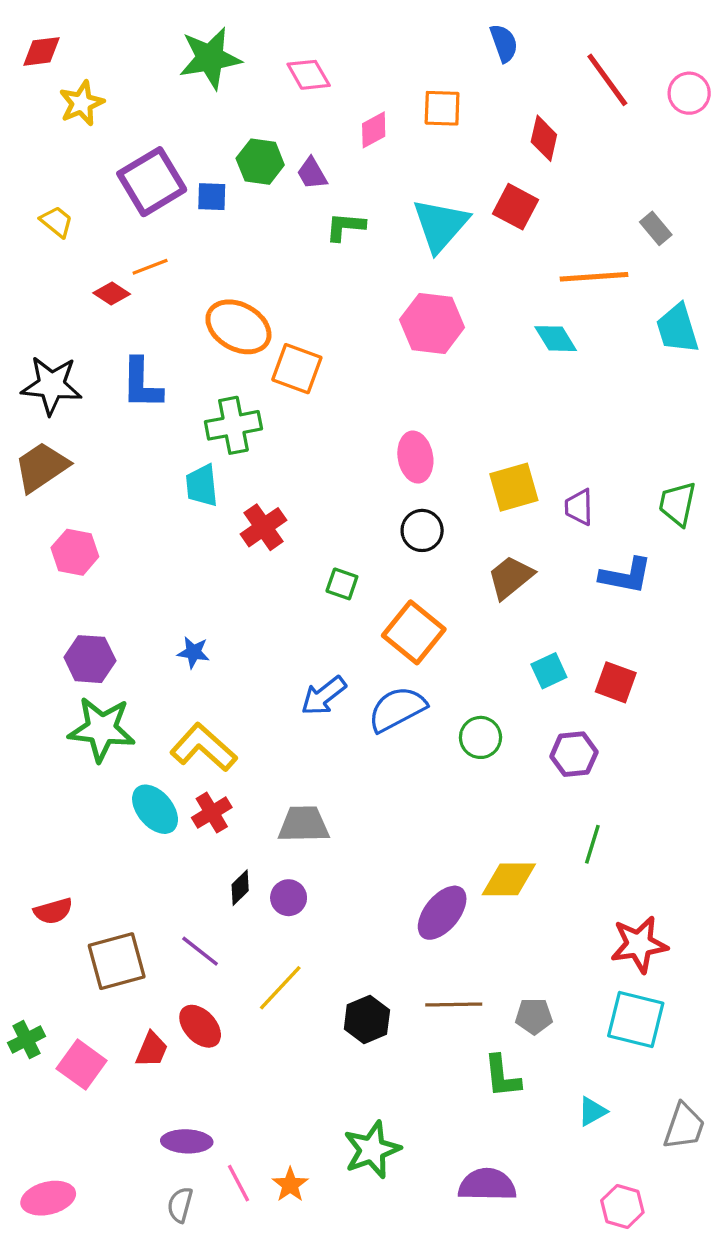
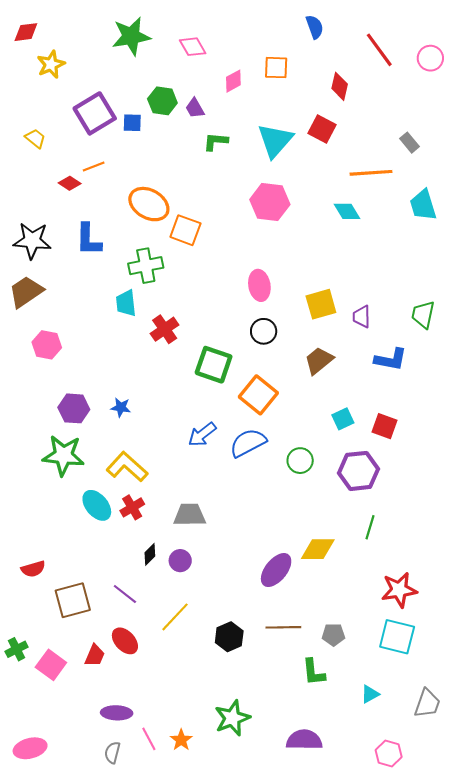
green square: (342, 584) -> (214, 365), size x1.8
purple hexagon: (90, 659) -> (74, 408), moved
purple hexagon: (574, 754) -> (358, 471), size x1.4

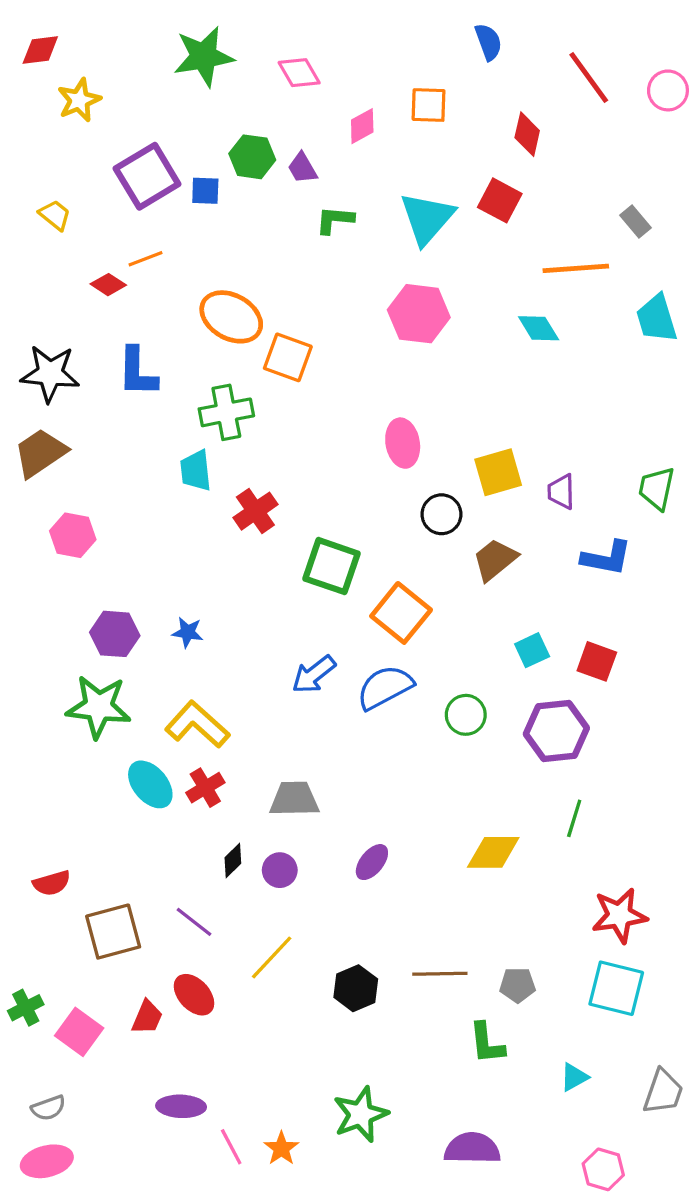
black circle: (264, 331) -> (441, 514), moved
purple ellipse: (276, 570) -> (372, 862), moved, size x0.7
gray semicircle: (112, 752) -> (48, 1108), moved, turned -125

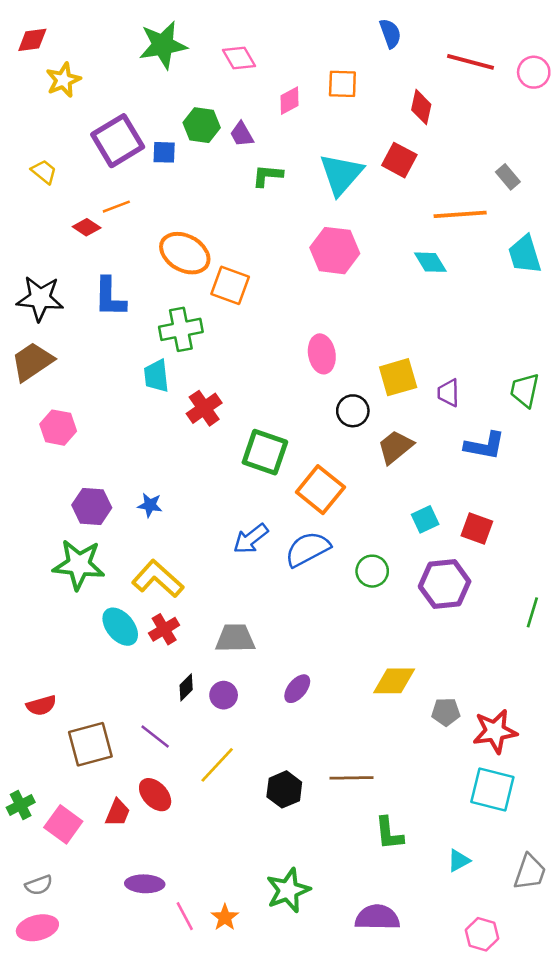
red line: (589, 78) -> (470, 62), turned -39
green line: (574, 818) -> (532, 612), moved
gray pentagon: (518, 985) -> (446, 712), moved

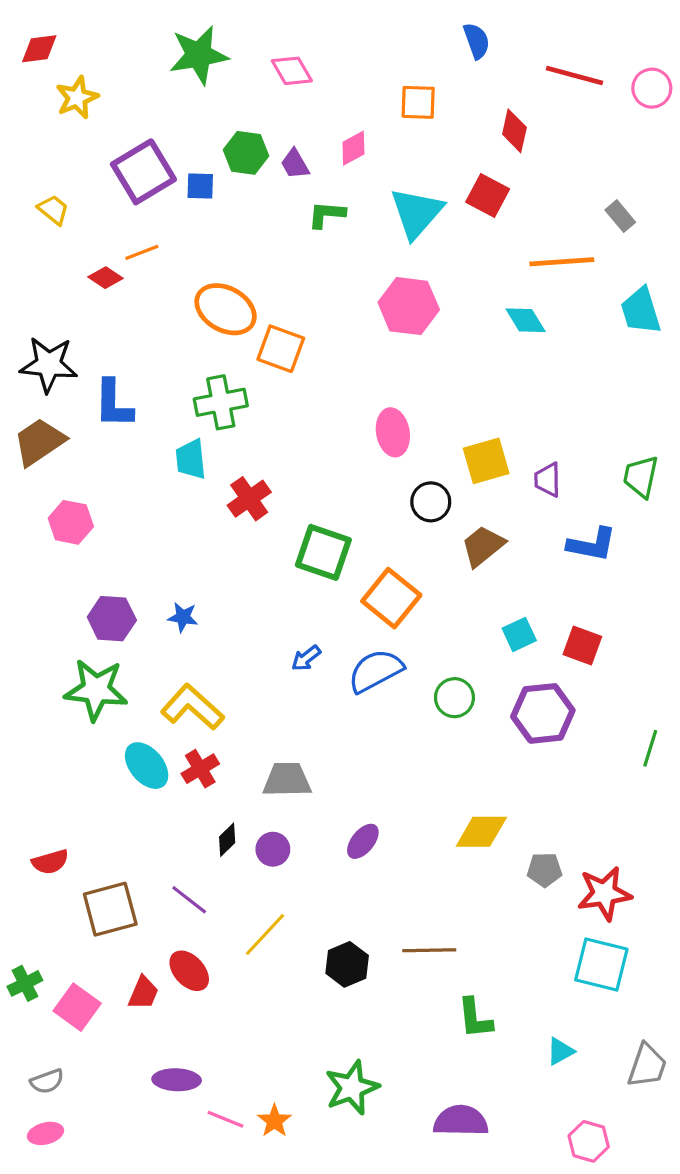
pink diamond: (289, 101) -> (353, 148), moved
blue L-shape: (110, 297) -> (113, 404), moved
blue arrow: (251, 539) -> (306, 658), size x0.7
pink line: (185, 916) -> (226, 1119), turned -40
pink ellipse: (37, 928) -> (46, 1133), size x0.7

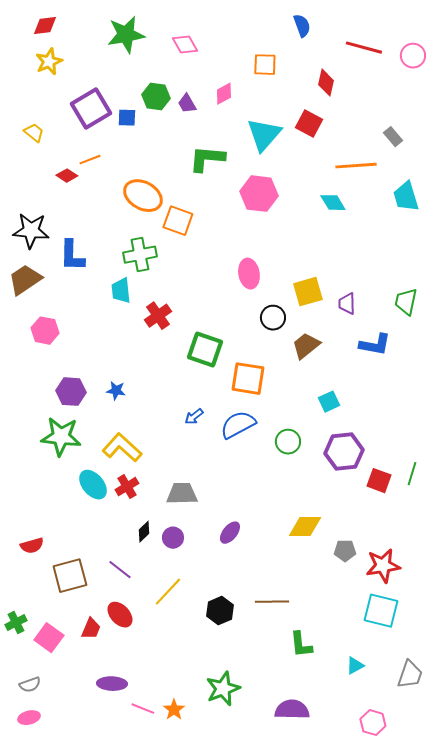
red diamond: (39, 49) -> (45, 26), moved
green L-shape: (327, 214) -> (207, 159), moved, size x1.5
orange square: (391, 598) -> (248, 379), turned -30
red square: (582, 646) -> (379, 481), moved

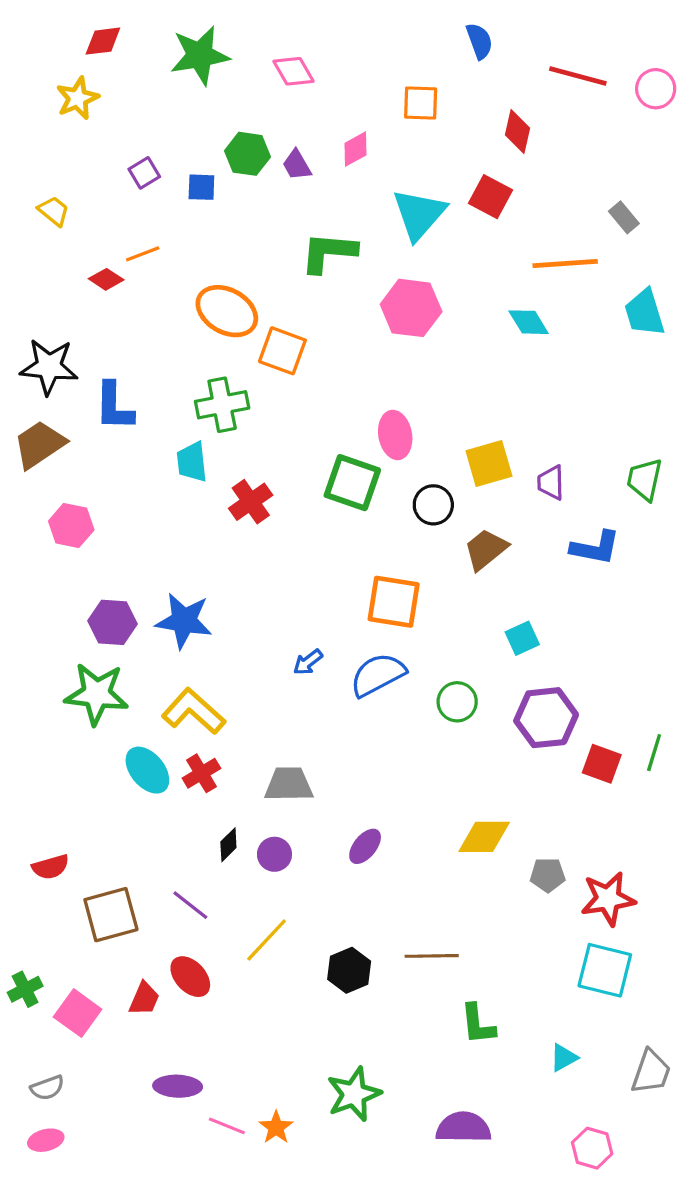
red diamond: (45, 26) -> (103, 41), moved
purple square: (91, 109) -> (144, 173), size x0.5
green square: (205, 350) -> (352, 483), moved
blue star: (116, 391) -> (184, 621), size x1.8

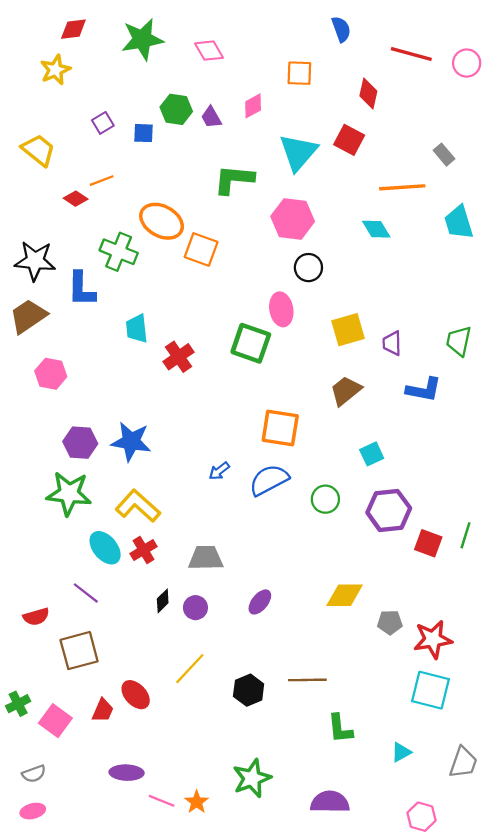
yellow trapezoid: (54, 211) -> (38, 150), size x1.5
green cross: (222, 405) -> (119, 252), moved, turned 33
black circle: (433, 505) -> (308, 268), moved
purple line: (190, 905) -> (86, 593), moved

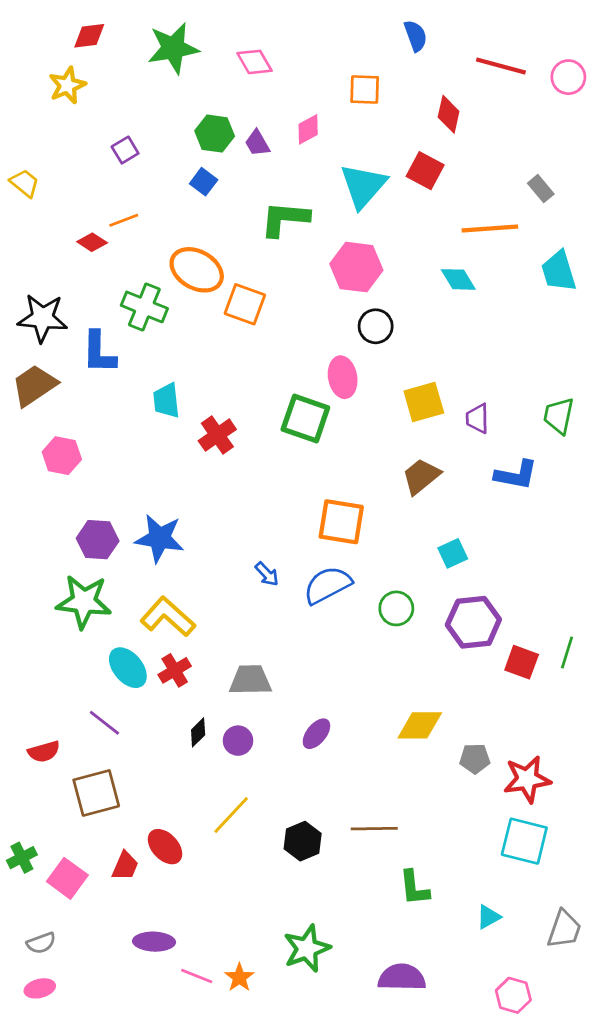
blue square: (143, 133) -> (204, 182), moved, turned 35
yellow trapezoid: (38, 150) -> (25, 183), moved, size x0.7
blue arrow: (219, 471) -> (267, 574), turned -95

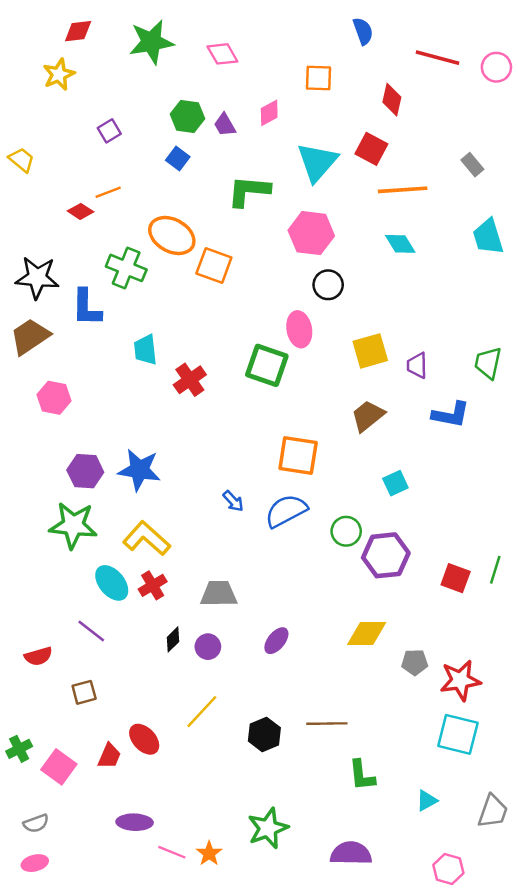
orange line: (490, 229) -> (403, 190), moved
purple hexagon: (473, 622) -> (386, 555), moved
brown square: (96, 793) -> (84, 692), size x0.6

